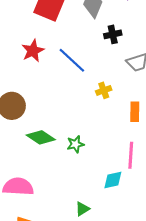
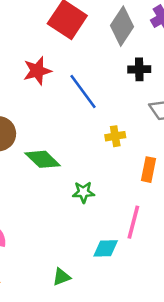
green diamond: (41, 137) -> (43, 159), moved
green star: (75, 144) -> (83, 192), moved

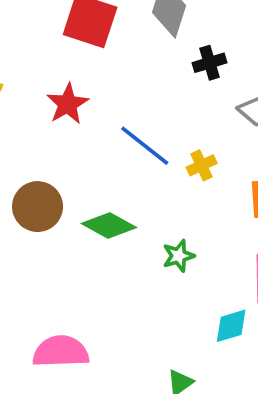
blue line: (83, 92) -> (145, 146), moved

